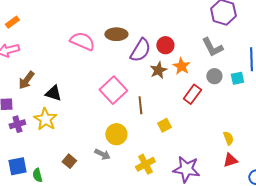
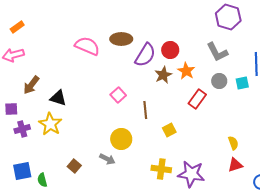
pink square: (113, 90) -> (118, 95), size x0.6
yellow cross: (145, 164) -> (161, 169), moved, turned 36

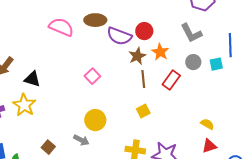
purple semicircle: (145, 55) -> (119, 36), turned 80
brown line: (145, 110) -> (143, 79), moved
yellow semicircle: (233, 143) -> (207, 124), turned -40

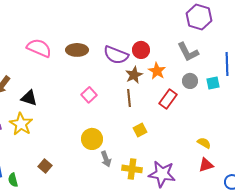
brown ellipse: (95, 20) -> (77, 50), moved
pink semicircle: (61, 27) -> (39, 48), moved
brown line: (143, 79) -> (129, 98), moved
gray arrow: (81, 140) -> (106, 159), moved, turned 42

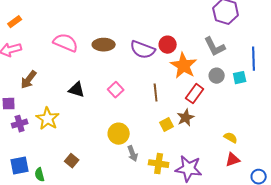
orange star: (157, 71) -> (184, 66), size x1.5
brown star: (134, 75) -> (186, 118), moved
black triangle: (29, 98) -> (77, 90), moved

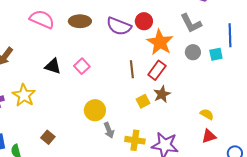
pink square: (116, 90) -> (82, 66), moved
red rectangle: (195, 94) -> (157, 70), moved

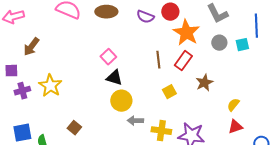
purple semicircle: (119, 26) -> (145, 17), size x0.7
black triangle: (53, 66) -> (114, 78), moved
brown star: (162, 94) -> (204, 83), moved
yellow semicircle: (207, 114) -> (233, 105), turned -80
gray arrow: (109, 130) -> (135, 121), turned 112

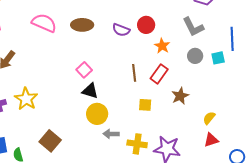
orange star: (186, 33) -> (162, 46), size x0.6
yellow square: (169, 92) -> (145, 105), turned 32
brown square: (74, 128) -> (50, 141), size x1.5

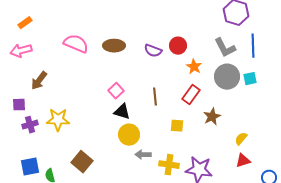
blue line: (232, 39) -> (253, 46), moved
gray circle: (195, 56) -> (227, 77), size x1.6
brown line: (134, 73) -> (155, 97), moved
yellow star: (26, 99) -> (58, 120), turned -30

